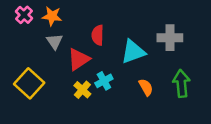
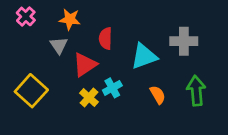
orange star: (52, 16) -> (70, 19), moved

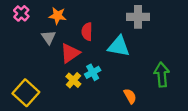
gray cross: (184, 41) -> (138, 17), moved
cyan triangle: (144, 56) -> (119, 46), turned 30
yellow square: (31, 91) -> (26, 93), moved
orange semicircle: (158, 95) -> (130, 96), moved

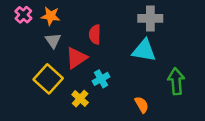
orange star: (58, 16) -> (51, 16), moved
cyan triangle: (119, 46) -> (144, 50), moved
yellow cross: (73, 80) -> (80, 99), moved
yellow square: (26, 93) -> (48, 79), moved

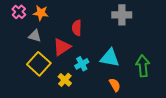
gray triangle: (53, 41) -> (35, 36), moved, turned -40
cyan triangle: (144, 50) -> (110, 58), moved

